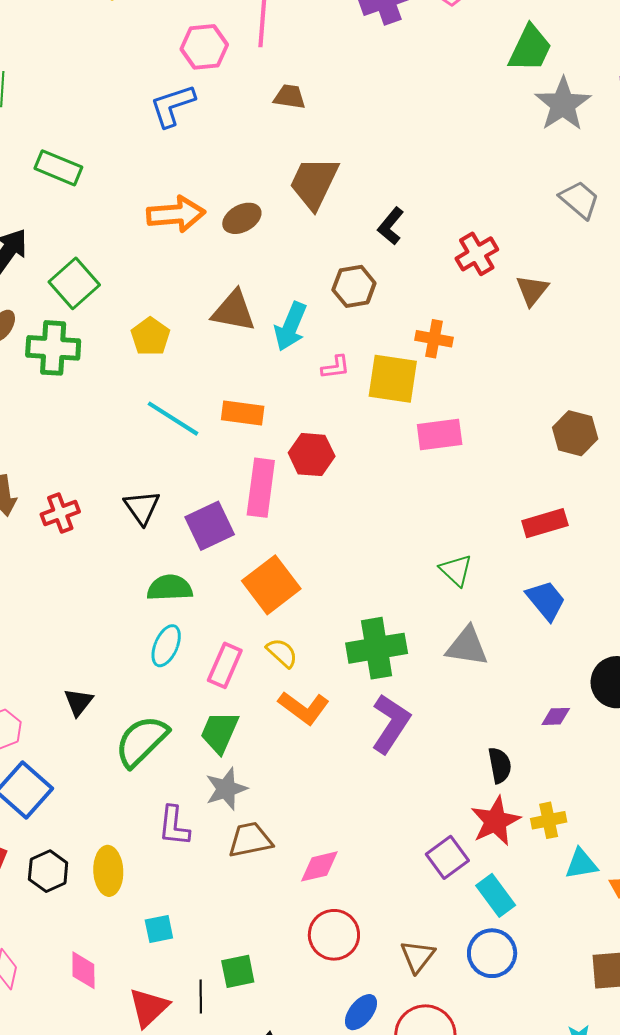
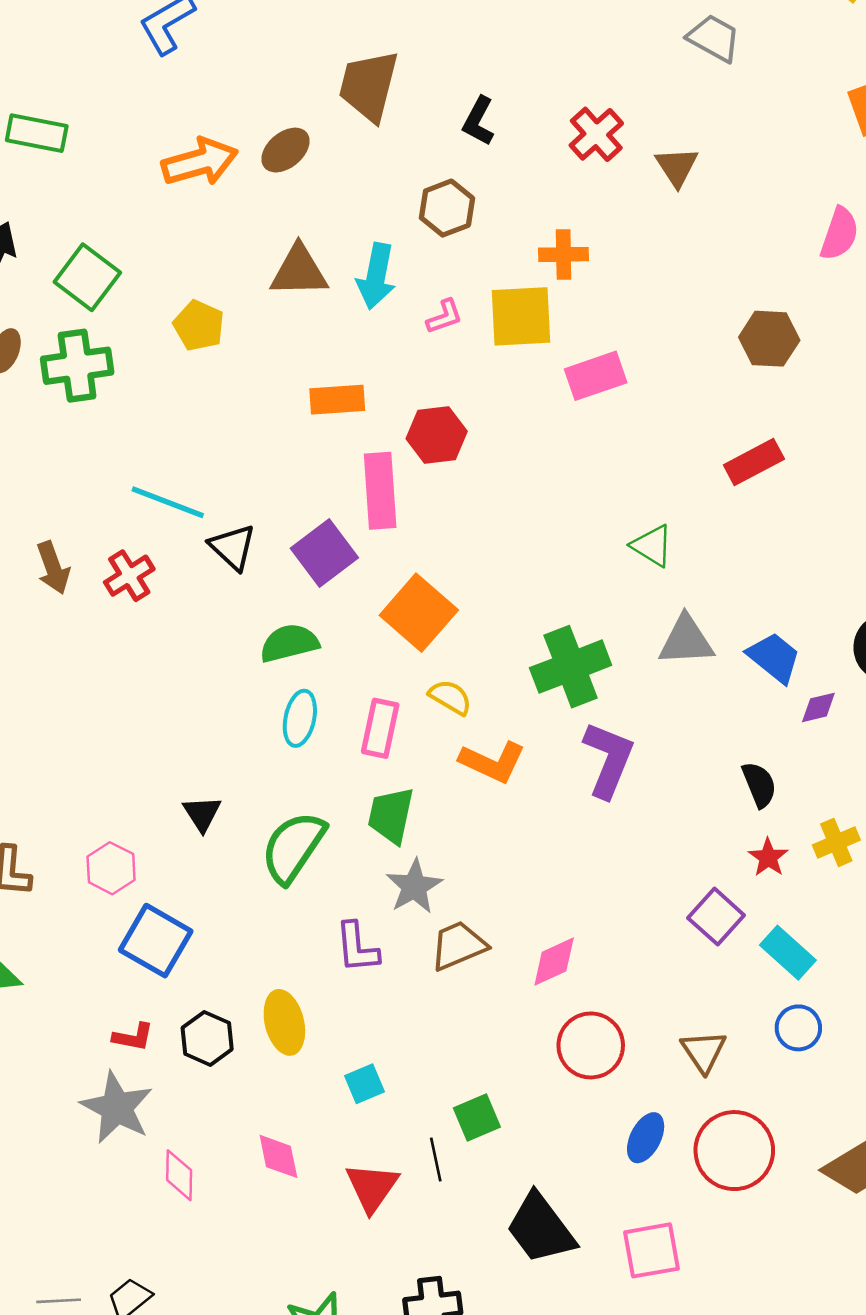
cyan line: (173, 419) -> (168, 502), moved
blue trapezoid: (546, 600) -> (774, 657), moved
red star: (495, 821) -> (768, 857), size x0.6
blue circle: (492, 953) -> (798, 1028), size x0.7

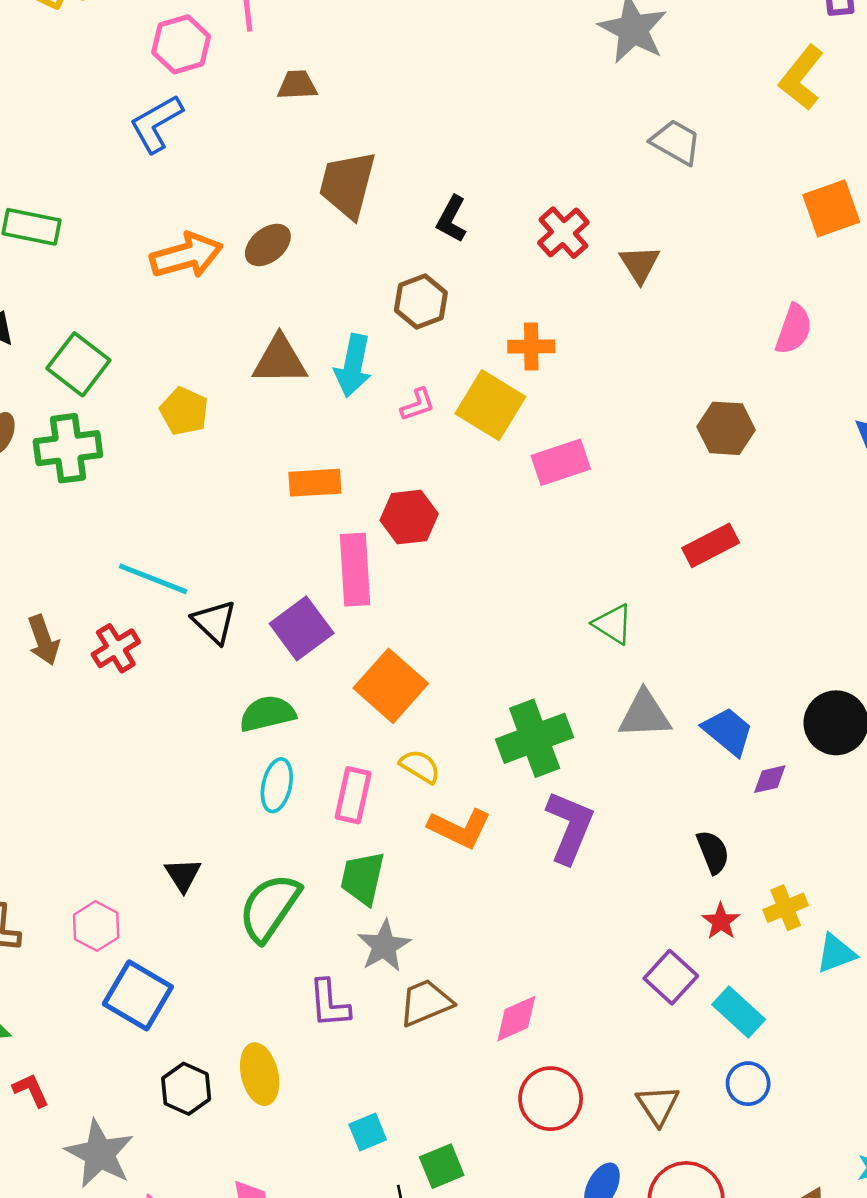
yellow square: (521, 316) -> (490, 405), turned 34
red L-shape: (133, 1037) -> (31, 1090), moved, turned -126
cyan square: (365, 1084) -> (368, 1132), moved

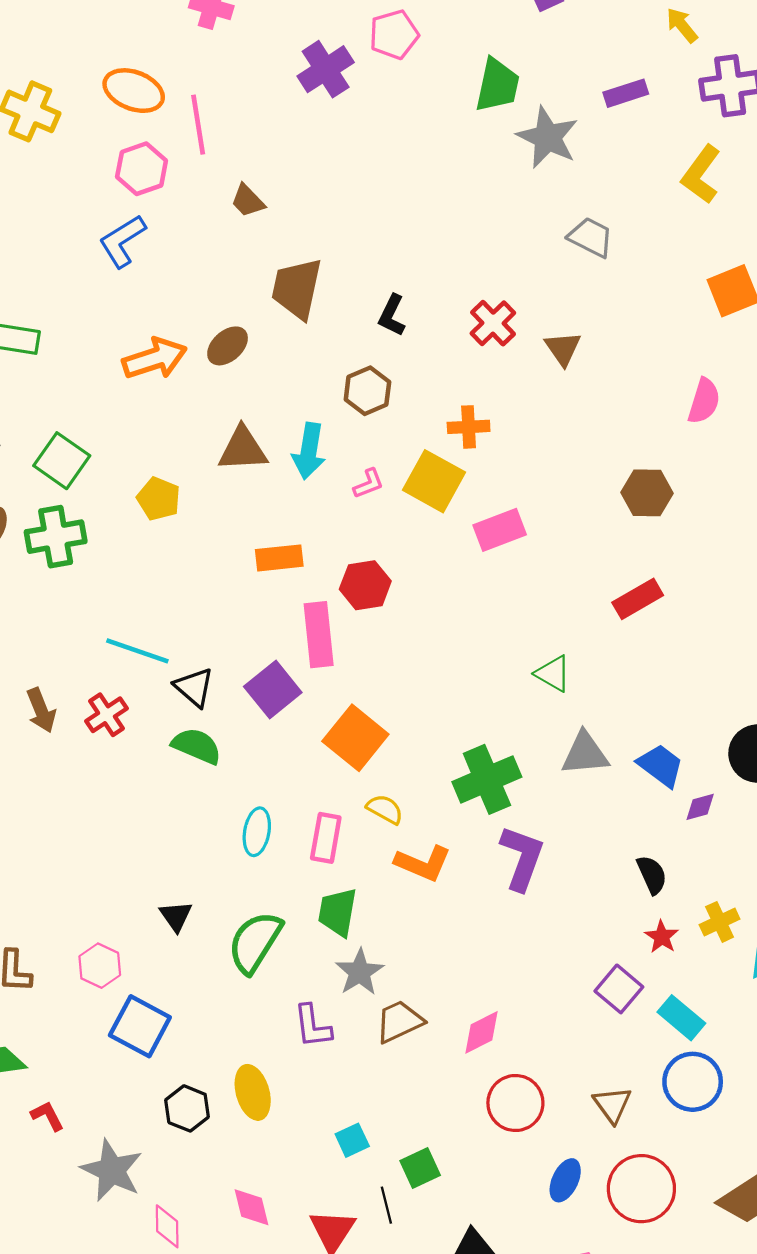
brown trapezoid: (297, 85) -> (248, 201), turned -129
green semicircle: (267, 714) -> (197, 746), moved, turned 39
blue circle: (748, 1084) -> (693, 1082), size x1.5

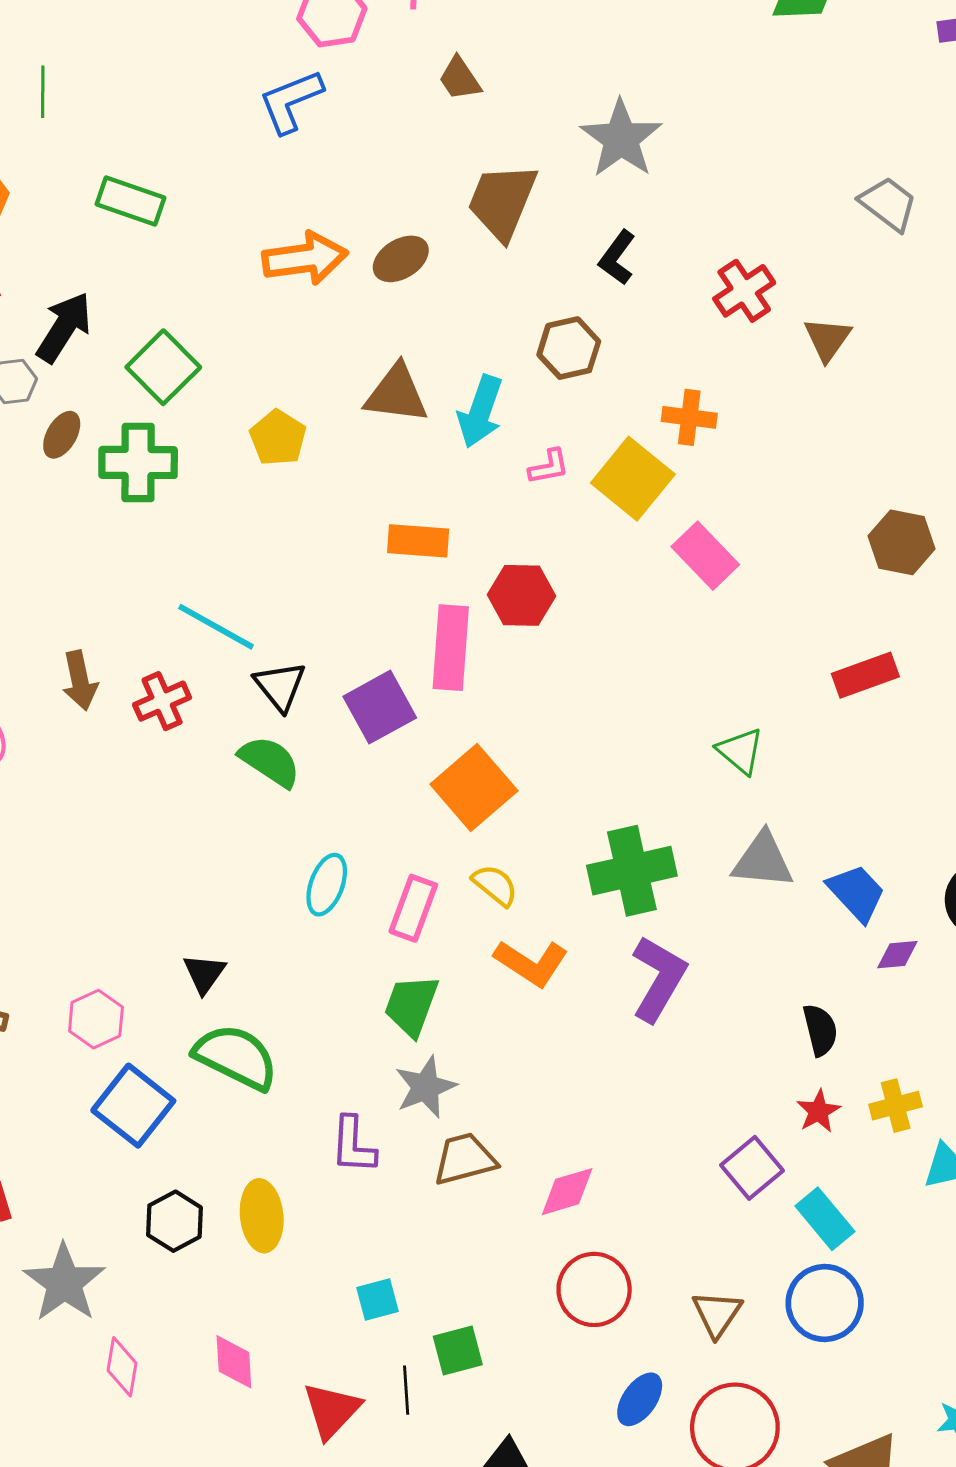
gray star: (548, 137) -> (621, 139), moved
pink rectangle: (500, 530) -> (705, 556), turned 57
green semicircle: (255, 942) -> (236, 1057), moved, turned 74

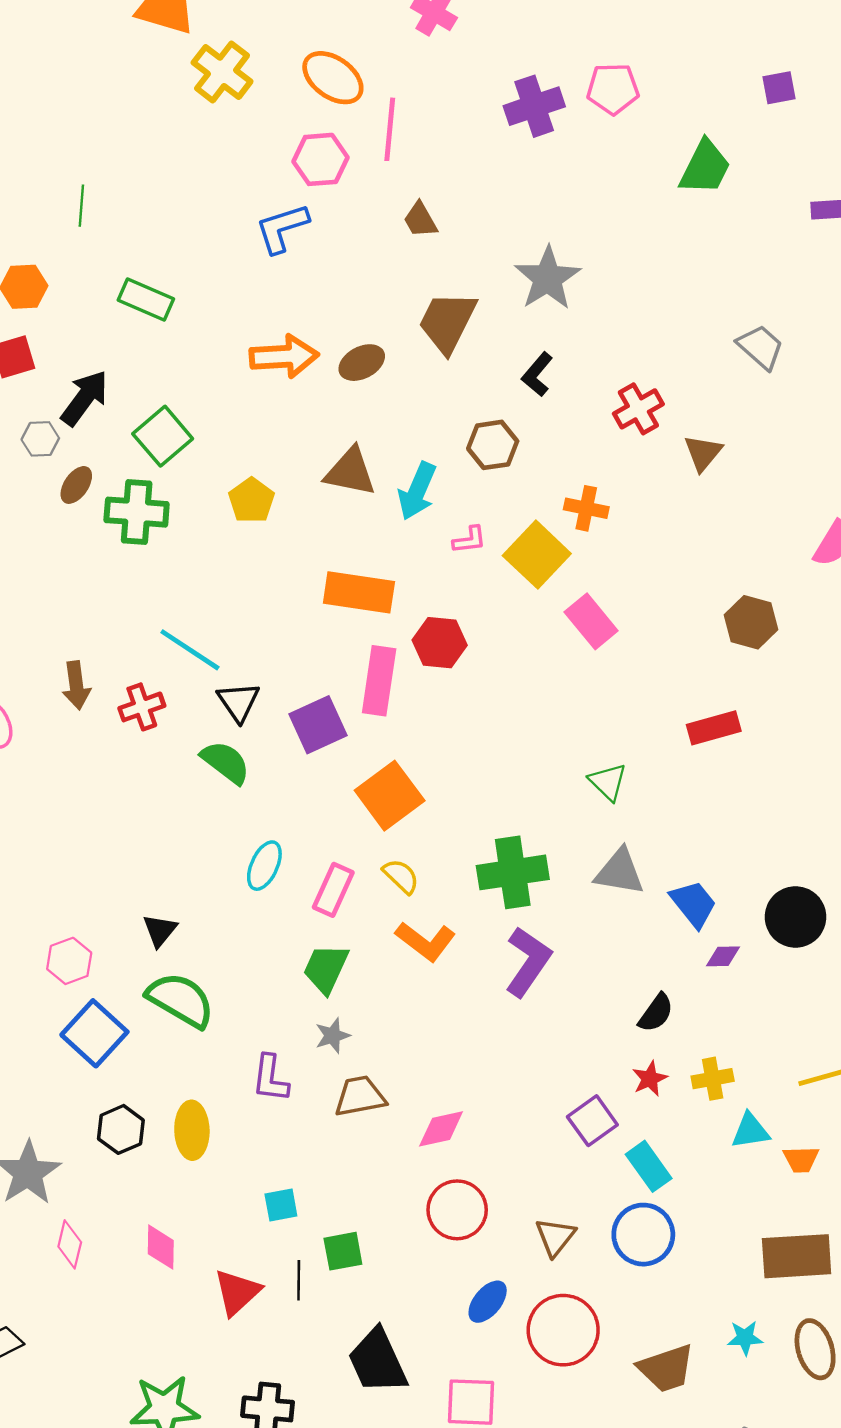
orange rectangle: (418, 541) -> (359, 592), size x1.4
black semicircle: (820, 1030) -> (656, 1013), turned 45
gray star: (426, 1087) -> (332, 1036), size x0.7

